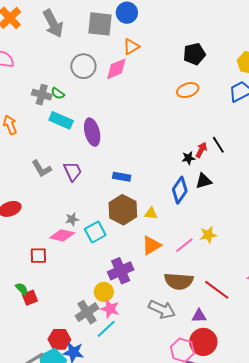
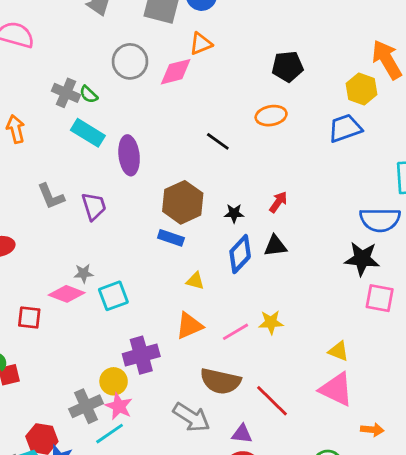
black line: (218, 145) -> (218, 141), moved, turned -30
black star: (188, 158) -> (234, 213), moved
blue rectangle: (122, 177) -> (171, 238), moved
brown hexagon: (123, 210) -> (183, 202), moved

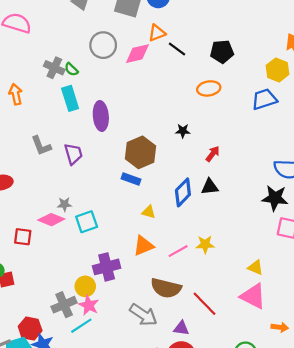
cyan rectangle: (88, 133) -> (70, 98), turned 40
black line: (218, 141) -> (177, 49), moved
black star: (234, 213) -> (183, 131), moved

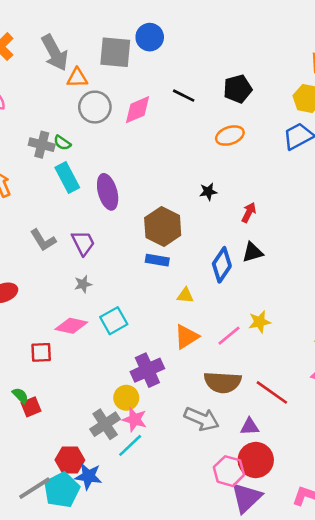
orange triangle: (157, 33) -> (77, 78), moved, turned 30
gray star: (64, 204) -> (83, 284), moved

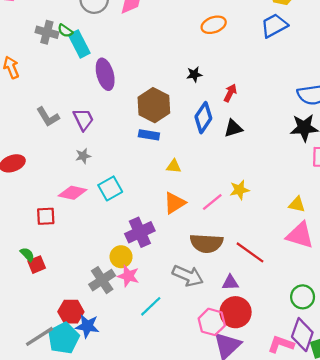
cyan rectangle: (67, 177) -> (79, 44), moved
blue diamond: (222, 265) -> (203, 118), moved
cyan line: (130, 445) -> (151, 306), moved

